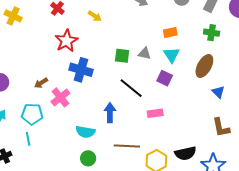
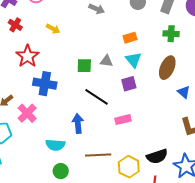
purple square: (165, 78) -> (129, 84), turned -35

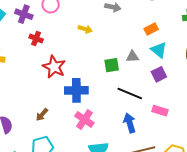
yellow arrow: (53, 29) -> (85, 29), moved
pink cross: (27, 113) -> (84, 120), moved
pink rectangle: (123, 120) -> (160, 111), turned 42
blue arrow: (78, 123) -> (130, 123), moved

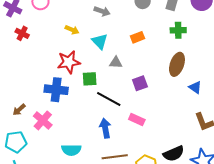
cyan triangle: (159, 50) -> (100, 41), moved
green square: (112, 65) -> (90, 79), moved
red star: (54, 67) -> (69, 62), moved, turned 30
pink cross: (84, 120) -> (43, 120), moved

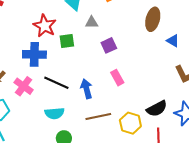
red star: (69, 62) -> (45, 26), turned -30
purple square: (140, 83) -> (109, 45), moved
black line: (109, 99) -> (56, 83), moved
pink rectangle: (137, 120) -> (117, 78), turned 42

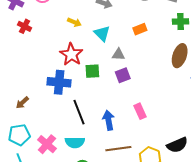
purple square: (109, 45) -> (123, 75), moved
black line: (56, 83) -> (79, 112), turned 40
pink cross: (24, 86) -> (47, 144), moved

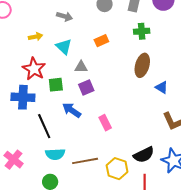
yellow arrow: (74, 22) -> (36, 37), turned -32
blue arrow: (109, 120) -> (72, 110), moved, turned -42
cyan semicircle: (75, 142) -> (55, 154), moved

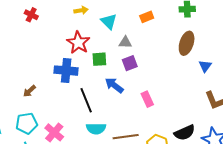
blue triangle: (162, 87) -> (205, 66), turned 32

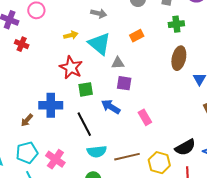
cyan triangle: (109, 21) -> (100, 44), size x1.4
green square: (99, 59) -> (86, 89), moved
purple square: (130, 63) -> (124, 83), turned 35
blue cross: (66, 71) -> (51, 105), moved

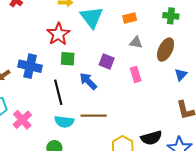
gray triangle: (118, 63) -> (136, 42), moved
pink rectangle: (145, 117) -> (136, 75), moved
brown line: (127, 157) -> (94, 116), moved

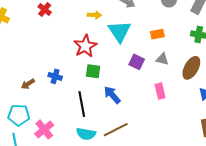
purple square: (107, 61) -> (137, 62), moved
blue cross: (30, 66) -> (55, 76), size x0.6
brown line: (94, 116) -> (116, 130), turned -30

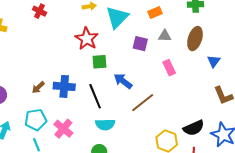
cyan triangle: (119, 31) -> (117, 17), turned 30
blue cross: (55, 76) -> (64, 86), moved, size x1.5
brown line: (116, 130) -> (143, 103), moved

